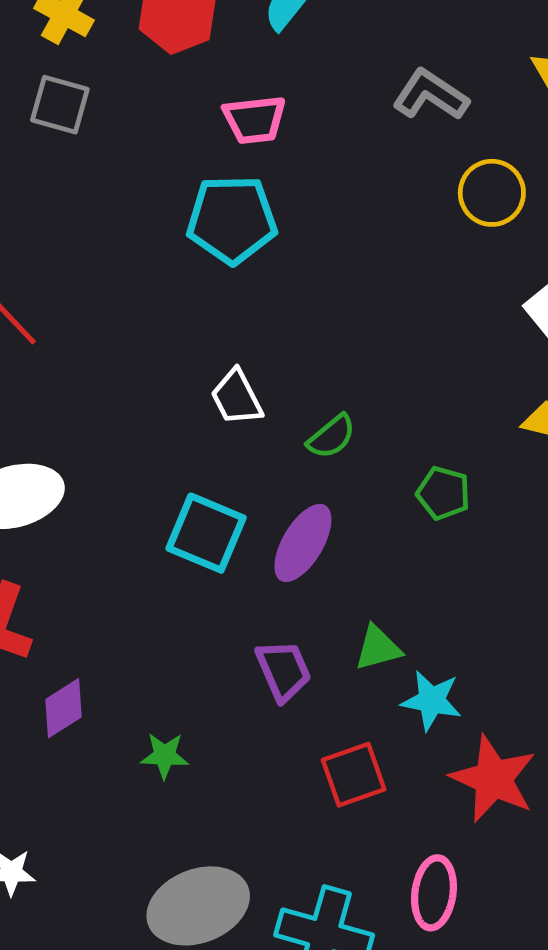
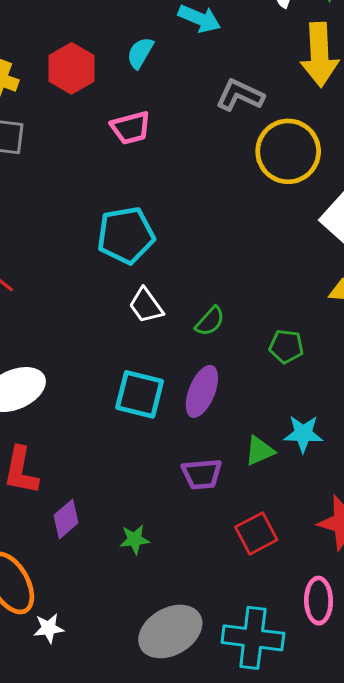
yellow circle: (492, 193) -> (288, 151), size x1.5
cyan pentagon: (232, 220) -> (126, 235), moved
purple trapezoid: (283, 670) -> (202, 474), turned 117
cyan star: (431, 700) -> (303, 434), moved

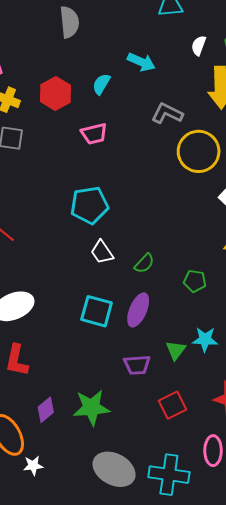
green triangle: (260, 451) -> (176, 350), turned -30
purple diamond: (66, 519) -> (46, 410), moved
green star: (135, 539) -> (91, 408), size x1.8
gray ellipse: (170, 632) -> (114, 469), turned 57

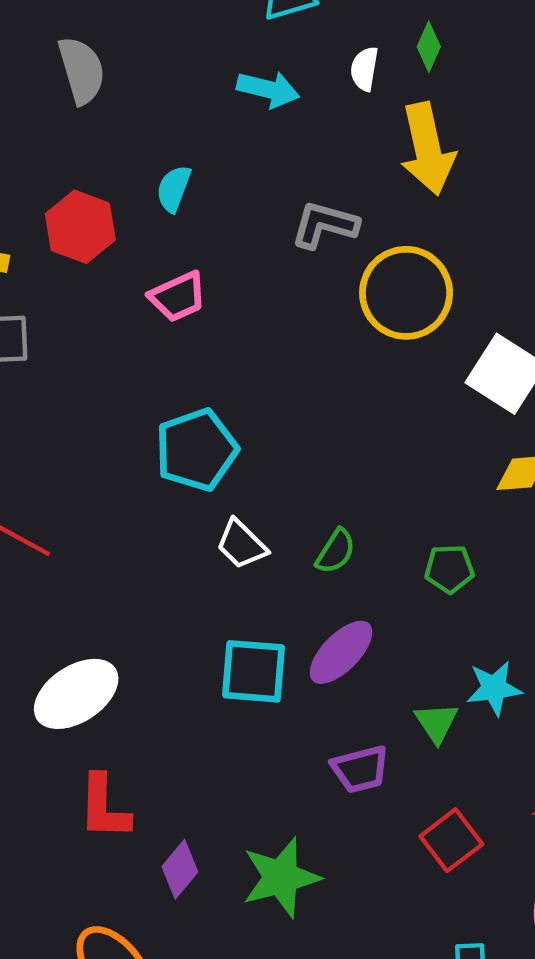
cyan arrow: (141, 62) -> (268, 89), moved
purple ellipse: (138, 310) -> (341, 652), turned 32
purple diamond: (46, 410) -> (180, 869), moved

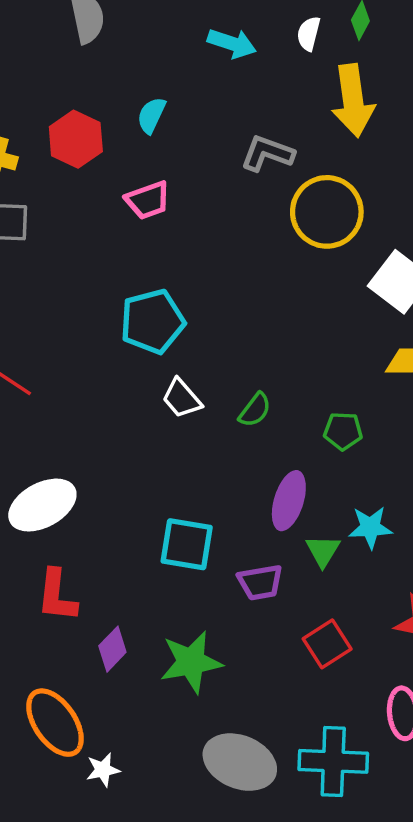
purple ellipse: (341, 652) -> (289, 501), moved, turned -32
cyan square: (254, 671) -> (187, 544), moved

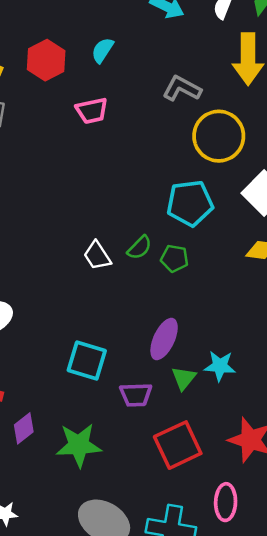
cyan pentagon: (152, 321) -> (190, 203), moved
green semicircle: (255, 410) -> (139, 248), moved
green pentagon: (343, 431) -> (174, 258), moved
red square: (327, 644) -> (178, 445), size x1.4

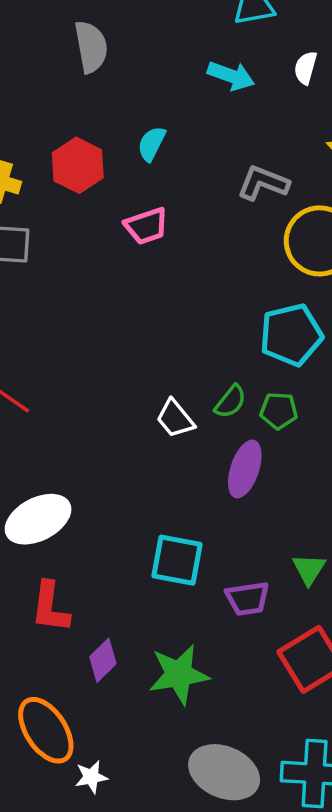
purple ellipse: (164, 339) -> (245, 469), moved

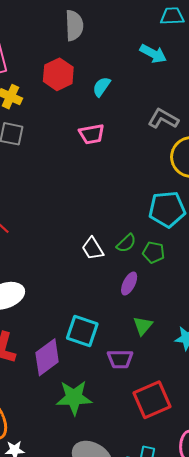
red hexagon: (78, 165) -> (58, 74), moved
purple ellipse: (245, 469) -> (129, 284), size x0.7
green triangle: (309, 569) -> (143, 326), moved
purple diamond: (103, 660) -> (47, 357), moved, size x1.5

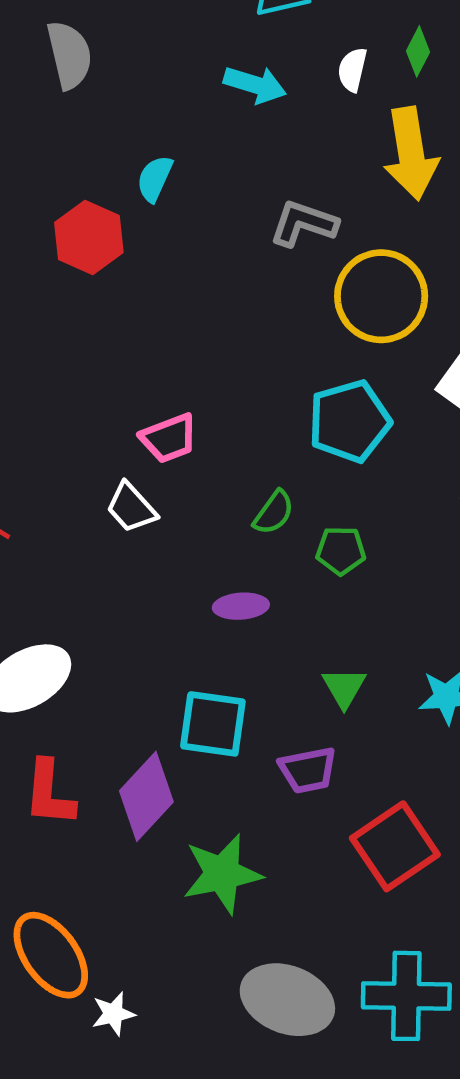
red hexagon: (58, 74) -> (89, 237), moved
pink trapezoid: (92, 134) -> (169, 438), moved
white trapezoid: (93, 249) -> (131, 508), moved
green pentagon: (154, 252) -> (341, 550), moved
purple ellipse: (129, 284) -> (241, 606), moved, turned 70

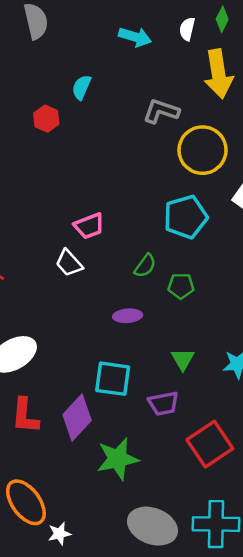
red hexagon: (89, 237) -> (46, 119), size x0.7

